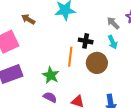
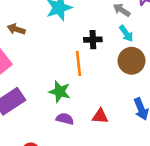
brown circle: (97, 63) -> (132, 61), moved

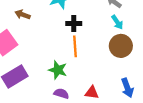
black cross: (93, 40) -> (74, 23), moved

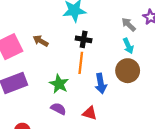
brown arrow: (23, 15) -> (41, 41), moved
blue arrow: (127, 88) -> (101, 83), moved

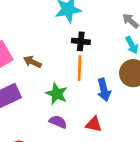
brown arrow: (41, 41) -> (32, 62), moved

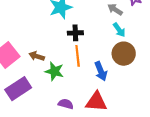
green star: (57, 94) -> (54, 71), moved
red triangle: (94, 124) -> (96, 102), size x1.5

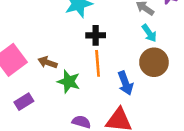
purple rectangle: (18, 89) -> (24, 102), size x0.6

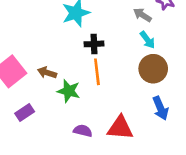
blue arrow: (125, 83) -> (160, 108), moved

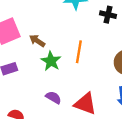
black cross: (94, 44) -> (108, 15), moved

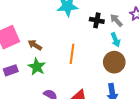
green star: (51, 61) -> (37, 67), moved

